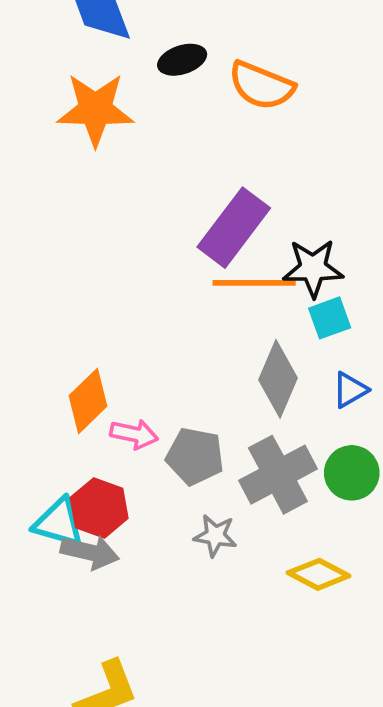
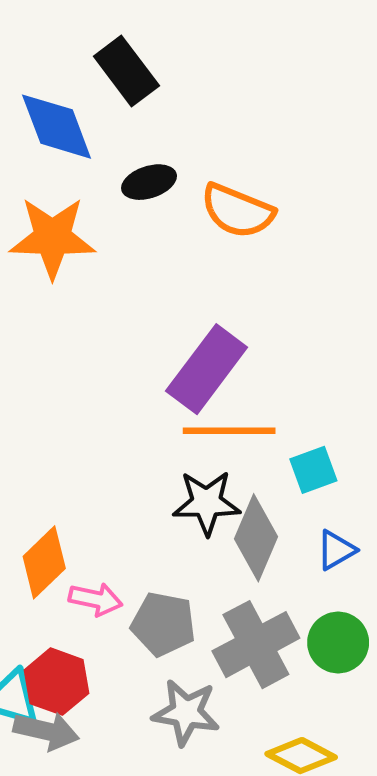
black star: (313, 268) -> (207, 503), moved
gray star: (215, 536) -> (186, 712), size x1.4

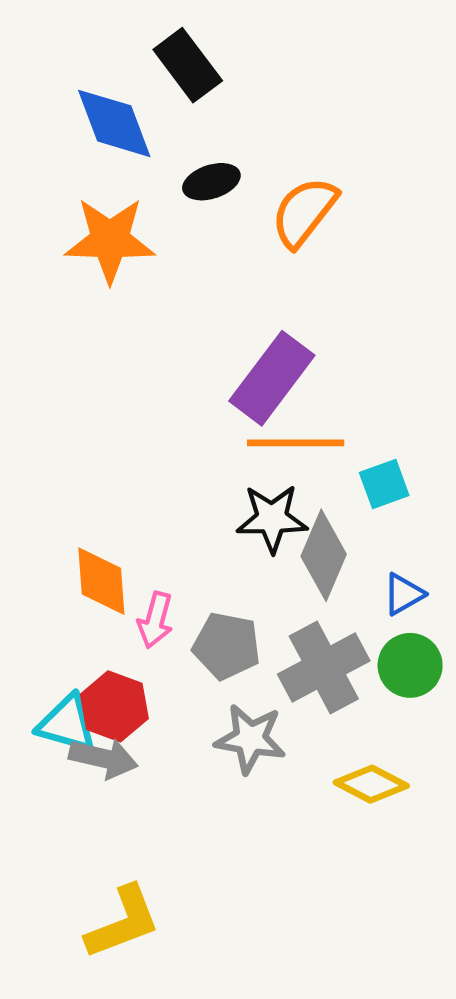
orange semicircle: (237, 211) -> (304, 212), turned 106
blue triangle: (336, 550) -> (404, 594), moved
orange diamond: (44, 562) -> (101, 581), turned -50
pink arrow: (96, 599) -> (155, 620), turned 93

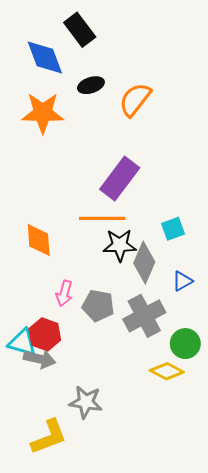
orange line: (296, 443) -> (102, 218), moved
orange diamond: (101, 581) -> (39, 240), moved
green circle: (410, 665) -> (185, 344), moved
gray star: (250, 739) -> (86, 402), moved

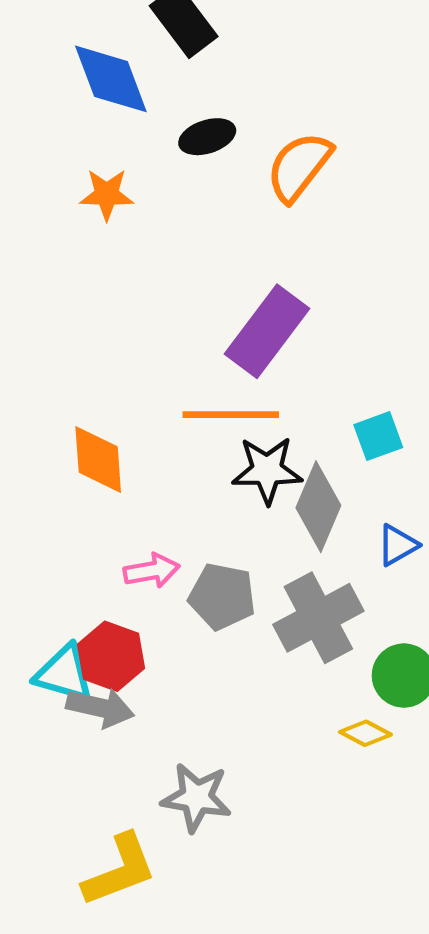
orange star: (43, 113) -> (107, 194), size x0.6
pink arrow: (64, 293) -> (152, 571), turned -115
yellow diamond: (167, 371) -> (365, 733), size x0.7

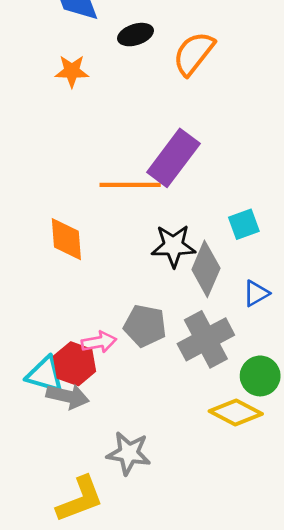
orange line: (231, 415) -> (130, 185), moved
pink arrow: (152, 571) -> (99, 342), moved
yellow diamond: (365, 733) -> (236, 413), size x1.6

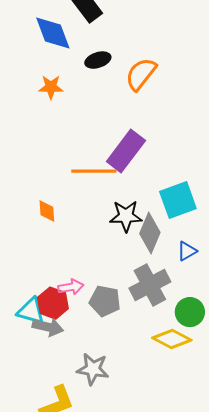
cyan square: (244, 224) -> (178, 200), size x1.6
orange diamond: (66, 239) -> (47, 211), size x0.7
gray pentagon: (145, 326) -> (105, 301), moved

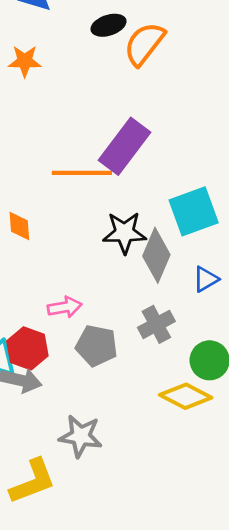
black ellipse: (98, 60) -> (109, 25), moved
gray cross: (150, 285) -> (156, 324), size x0.7
pink arrow: (71, 287) -> (65, 307), moved

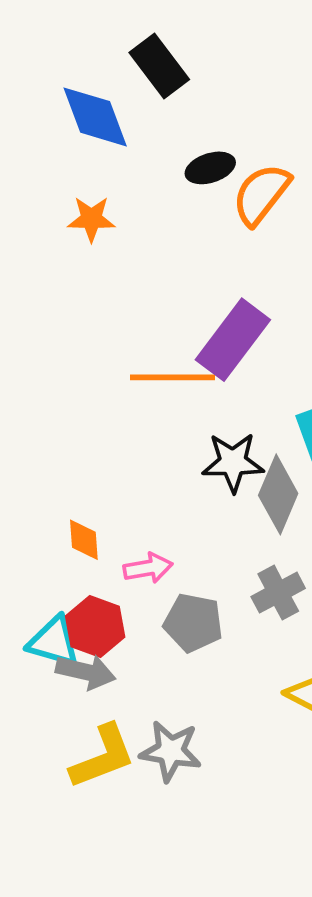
orange diamond: (19, 226) -> (84, 540), moved
yellow L-shape: (33, 481) -> (103, 757), moved

